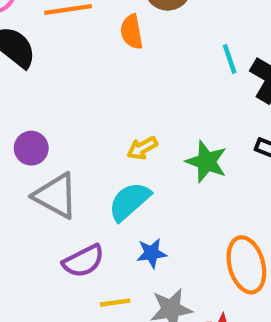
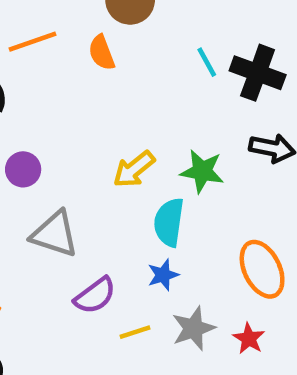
purple circle: (31, 148) -> (23, 169), moved
yellow arrow: (142, 148) -> (134, 169), size x1.4
cyan semicircle: (129, 201) -> (169, 222), moved, turned -30

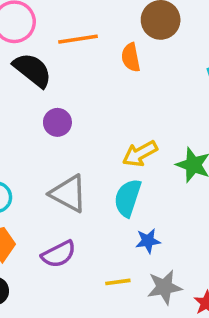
purple circle: (23, 169) -> (57, 122), moved
cyan semicircle: (169, 222) -> (128, 198), moved
purple semicircle: (95, 296) -> (59, 254), moved

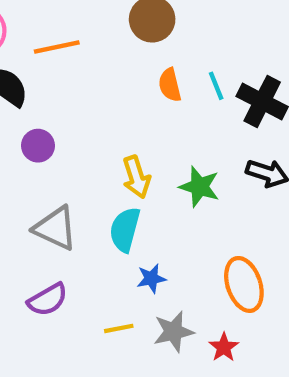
orange semicircle: (131, 57) -> (170, 85), moved
yellow arrow: (140, 154) -> (136, 177), turned -76

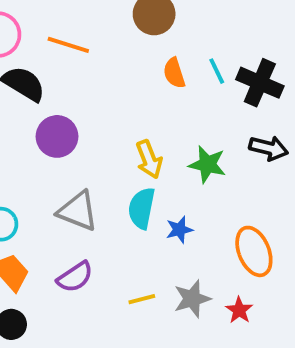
orange line: (57, 47) -> (68, 45), turned 33
purple circle: (38, 146) -> (57, 136), size x1.4
blue star: (151, 278) -> (179, 230), moved

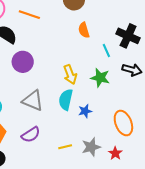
cyan line: (217, 71) -> (106, 50), moved

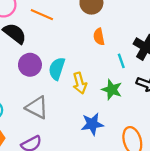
cyan semicircle: (66, 100) -> (57, 69), moved
blue star: (85, 111) -> (92, 124), size x1.5

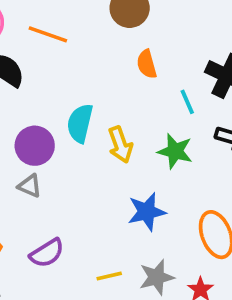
purple circle: (30, 65) -> (35, 146), moved
gray triangle: (37, 107) -> (30, 186), moved, size x0.6

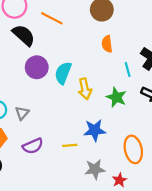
purple circle: (35, 146) -> (37, 67), moved
gray triangle: (30, 186) -> (22, 113), moved, turned 40
yellow line: (109, 276) -> (70, 145), moved

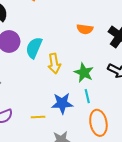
orange semicircle: (107, 44) -> (85, 29), moved, turned -77
cyan line: (128, 69) -> (87, 96), moved

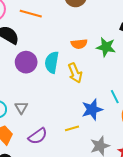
orange semicircle: (85, 29) -> (79, 44), moved
green star: (84, 73) -> (106, 47), moved

